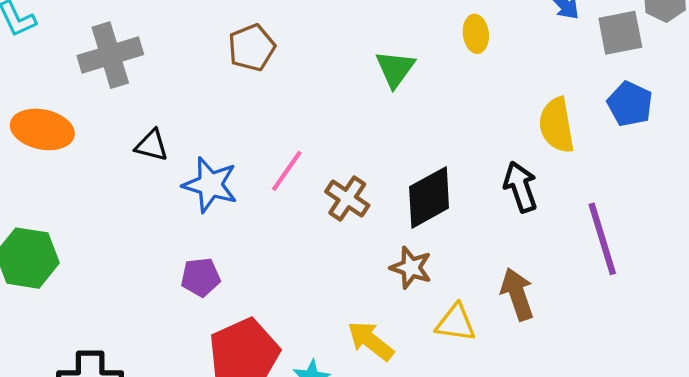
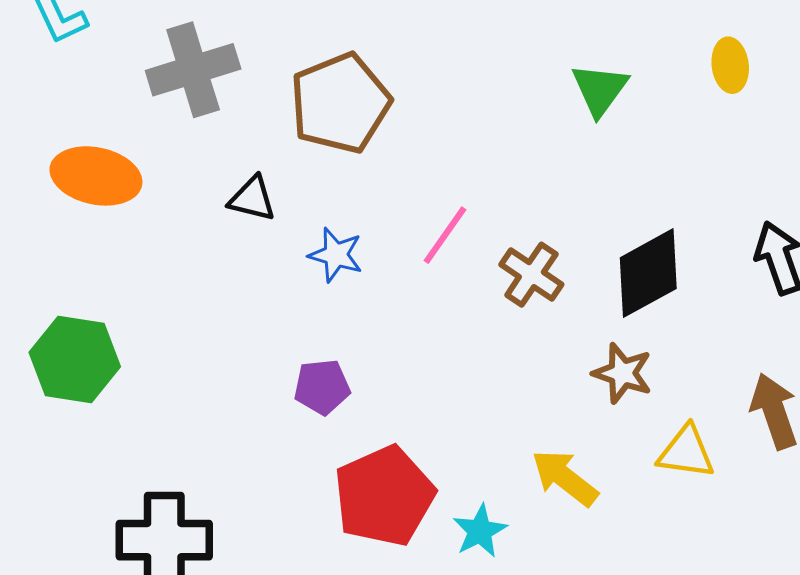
yellow ellipse: (476, 34) -> (730, 65), moved
brown pentagon: (252, 48) -> (340, 103), moved, size x1.5
blue star: (210, 185) -> (336, 255), size x0.7

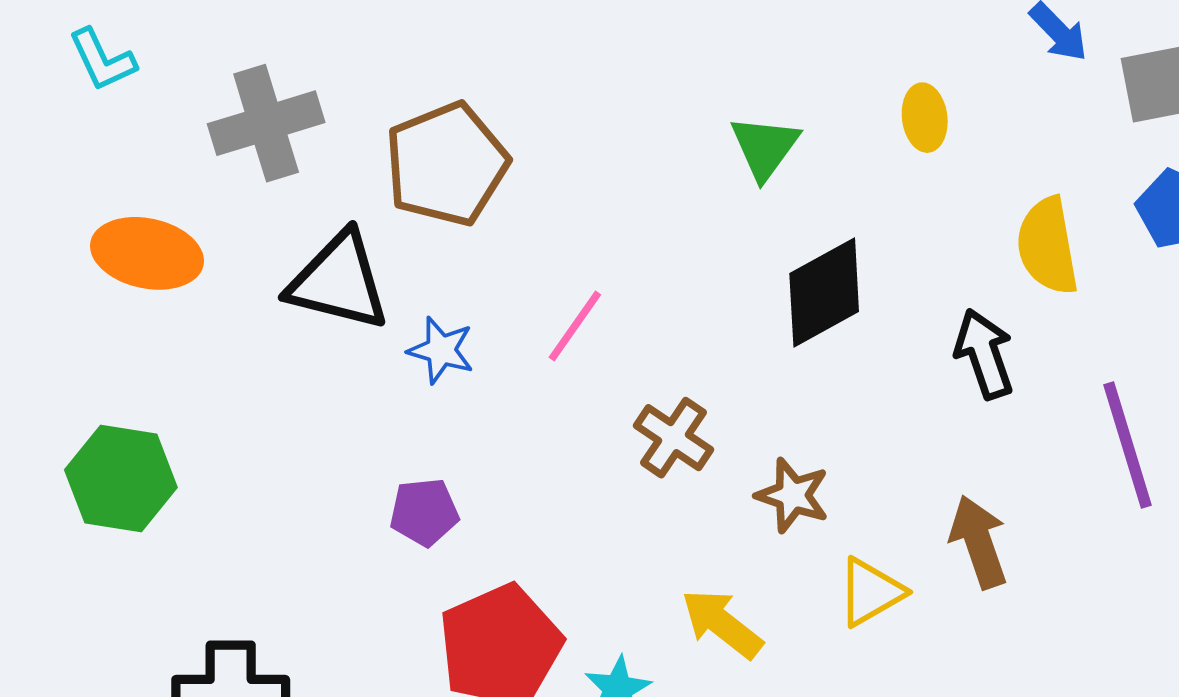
black triangle: (252, 199) -> (339, 281), size x1.8
black diamond: (648, 273) -> (824, 292), moved
brown cross: (531, 275) -> (674, 438), moved
yellow triangle: (686, 452) -> (871, 592), turned -38

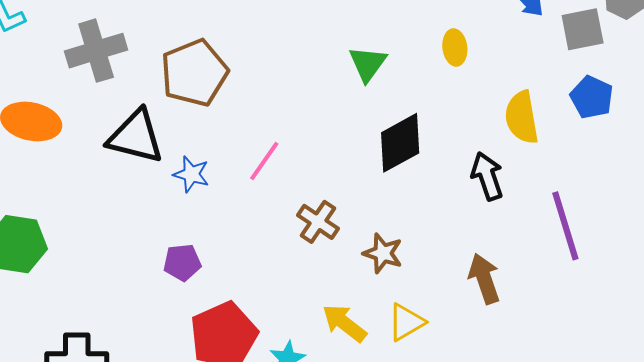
yellow triangle: (871, 592) -> (406, 322), moved

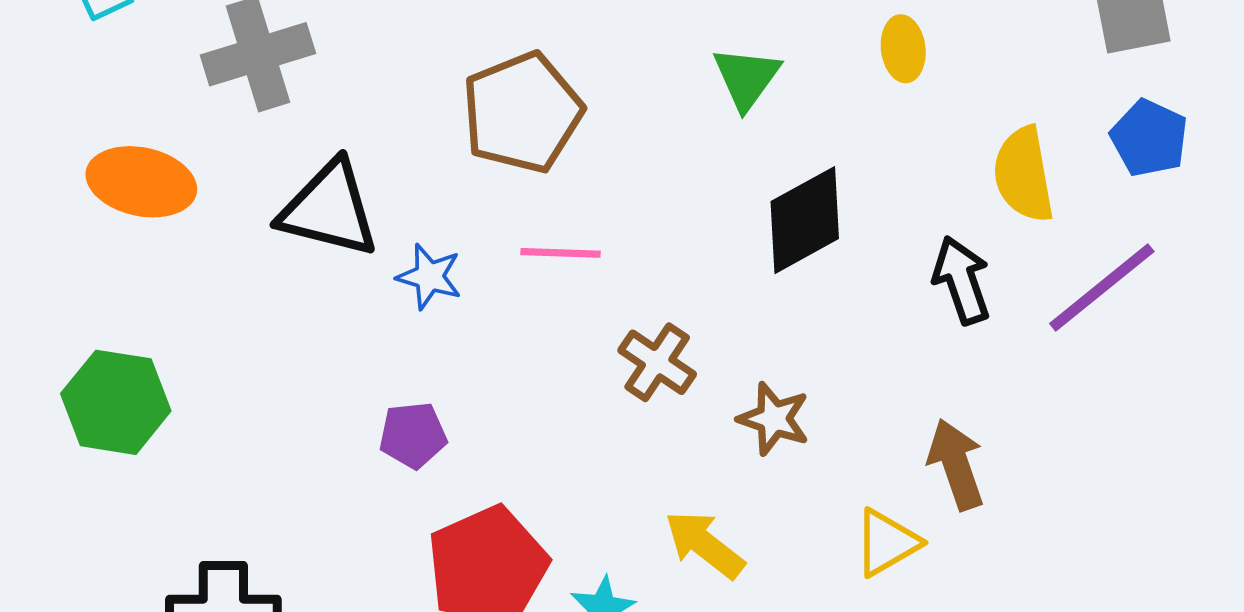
brown pentagon: (194, 73) -> (522, 113), moved
pink line: (264, 161) -> (561, 253), turned 57
purple line: (565, 226) -> (1102, 287), moved, turned 68
yellow triangle: (406, 322) -> (887, 543), moved

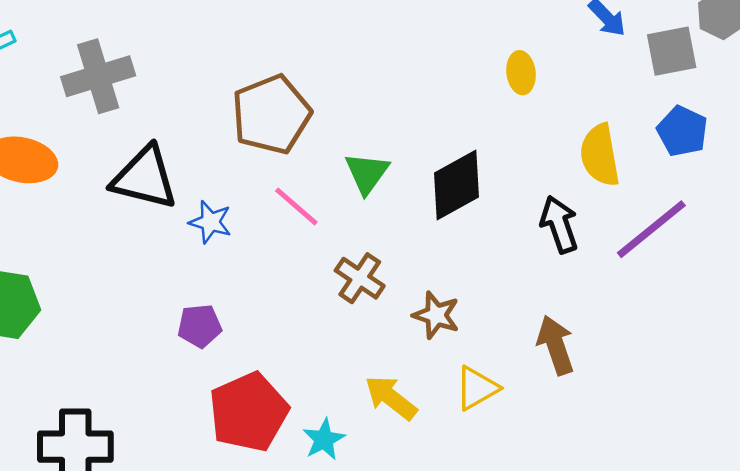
green triangle: (746, 78) -> (367, 173), moved
pink line: (561, 253) -> (296, 206), turned 39
yellow triangle: (887, 543) -> (477, 388), moved

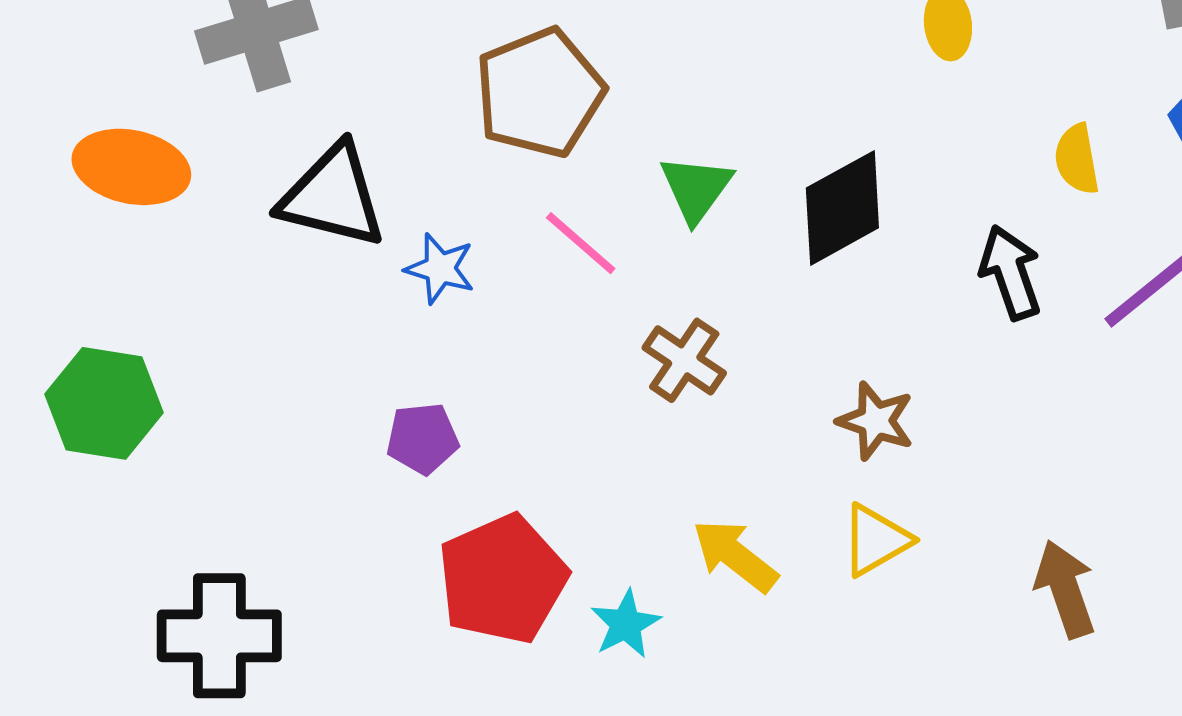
yellow semicircle: (600, 155) -> (1077, 159), size x0.7
brown star: (436, 315) -> (876, 421), moved
brown arrow: (556, 345) -> (1065, 589), moved

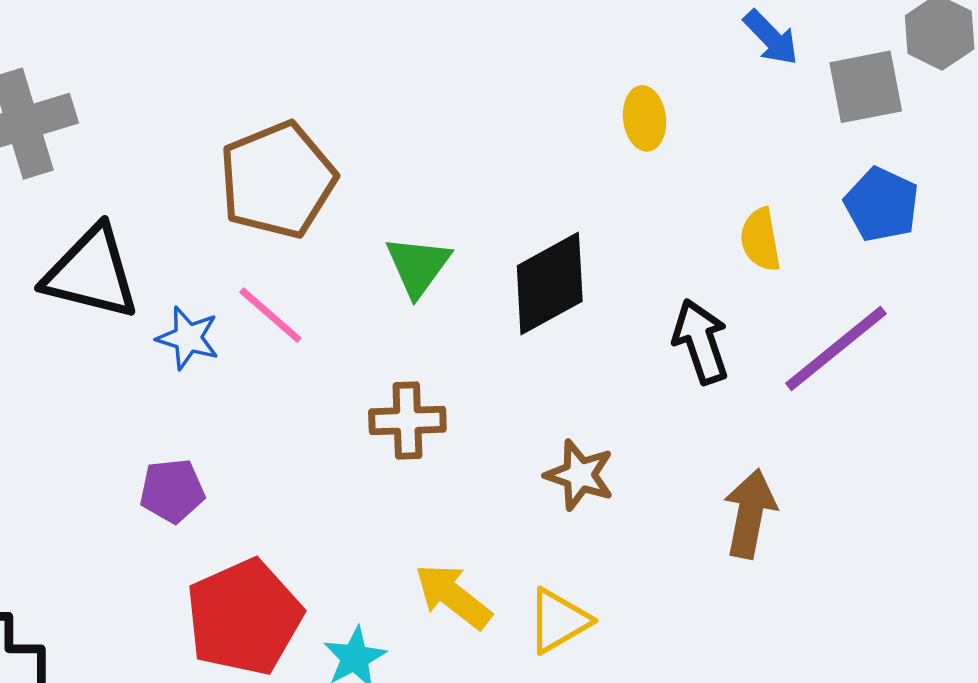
pink line: (581, 243) -> (270, 315), moved
brown cross: (684, 360) -> (407, 420), turned -36
yellow triangle: (876, 540) -> (558, 621), moved
brown arrow: (1065, 589) -> (750, 514), moved, turned 30

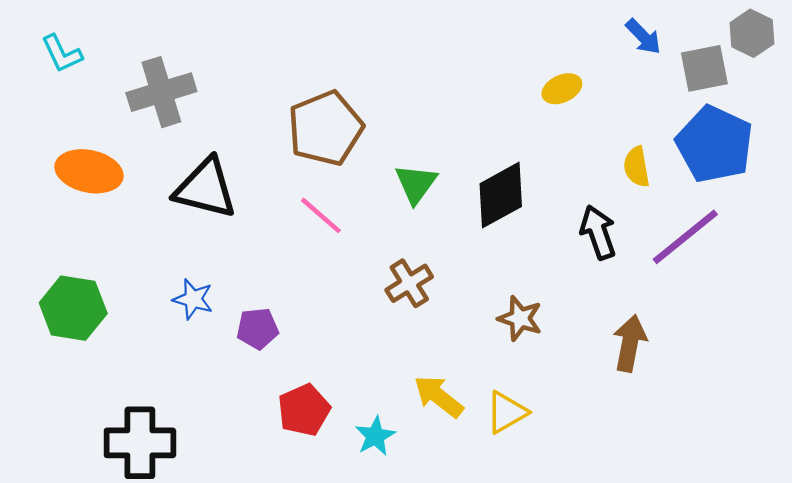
yellow ellipse: (645, 118) -> (562, 89), turned 72
blue pentagon: (882, 204) -> (715, 144), size x1.6
blue star: (188, 338) -> (193, 299), moved
brown cross: (407, 420) -> (409, 283), turned -30
red pentagon: (244, 617) -> (304, 410), size x0.7

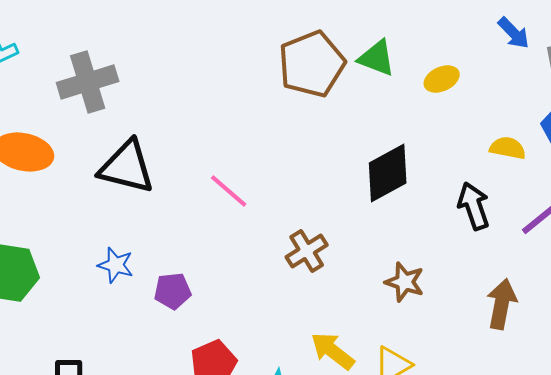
brown pentagon: (325, 128) -> (312, 64), moved
yellow semicircle: (637, 167) -> (508, 148), turned 111
green triangle: (416, 184) -> (377, 58), moved, turned -45

